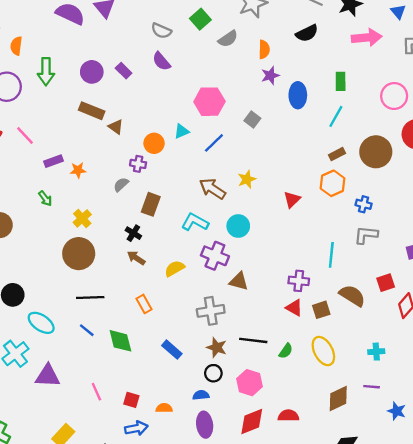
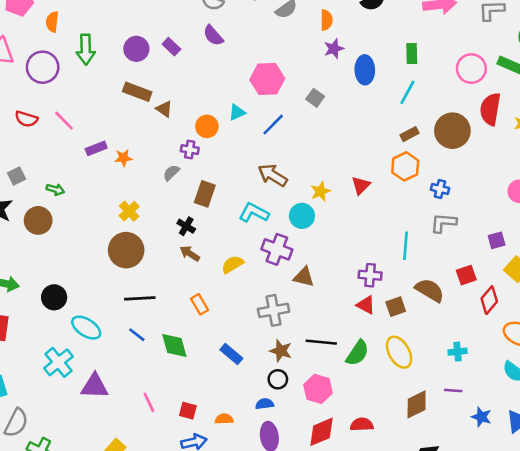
yellow star: (247, 179) -> (320, 191), moved
green arrow: (45, 198) -> (55, 189), moved, turned -35
green semicircle: (286, 351) -> (357, 353), size x1.5

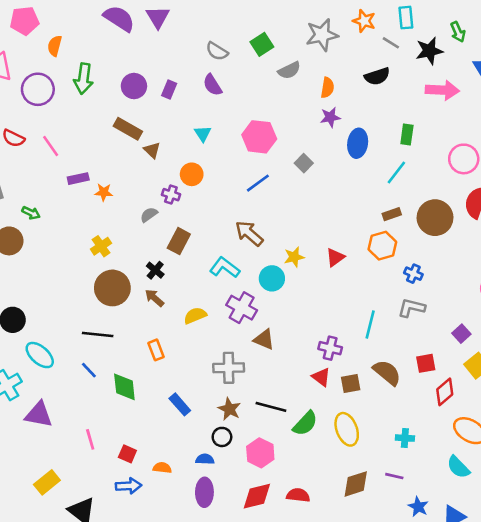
purple rectangle: (171, 47) -> (169, 89), turned 60
cyan triangle: (237, 112) -> (203, 134), moved, turned -48
purple square: (497, 240) -> (461, 334), turned -36
brown circle: (126, 250) -> (112, 288), moved

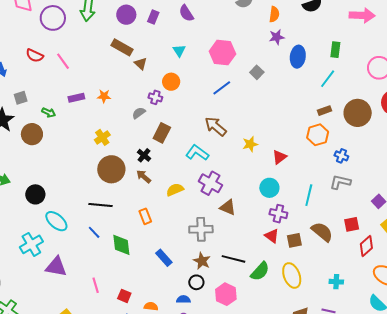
purple rectangle: (78, 179) -> (76, 98), moved
red triangle: (335, 257) -> (279, 157), moved
cyan circle: (272, 278) -> (269, 188), moved

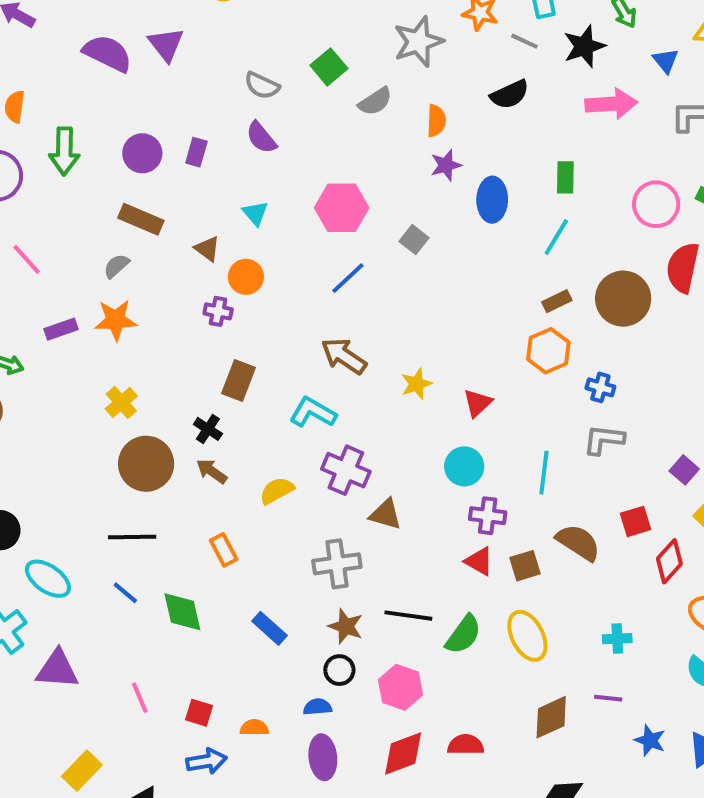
brown triangle: (141, 64) -> (207, 249), moved
orange star: (104, 96) -> (116, 320), size x1.5
gray semicircle: (139, 113) -> (116, 266), moved

